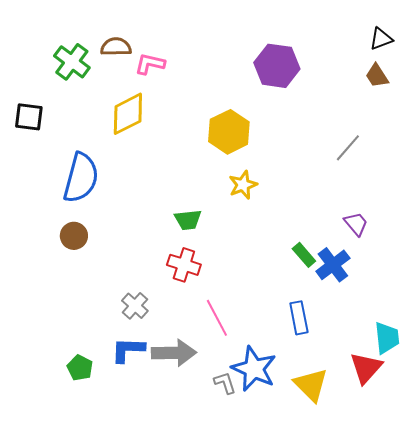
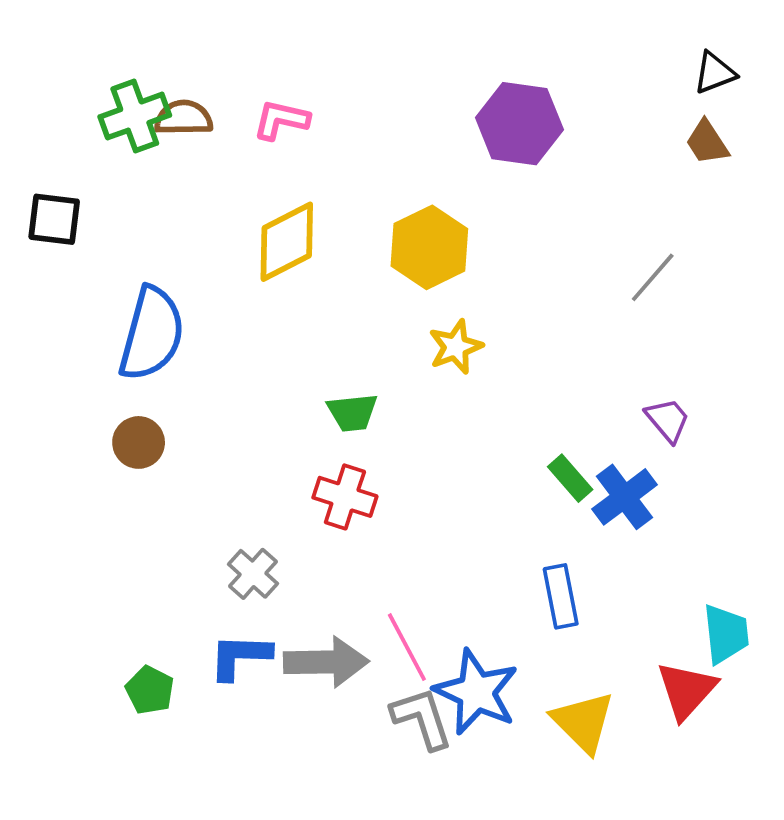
brown semicircle: (116, 47) -> (184, 118), moved
green cross: (72, 62) -> (135, 116), turned 33
yellow diamond: (128, 114) -> (287, 242), moved
pink line: (217, 318) -> (407, 647), moved
gray L-shape: (225, 383) -> (422, 718), size x1.5

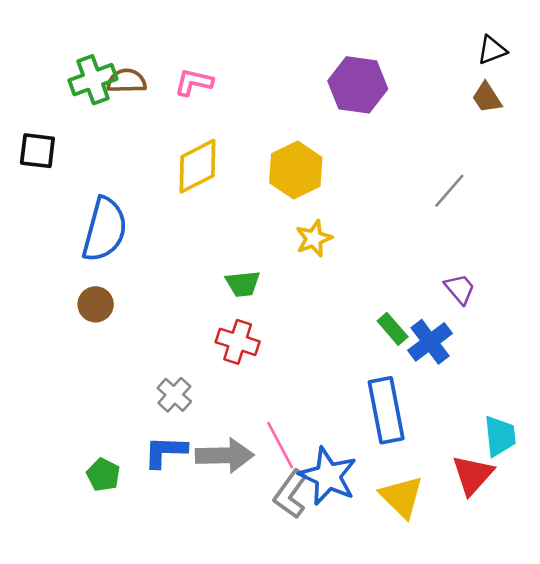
blue rectangle: (561, 596) -> (386, 410), size x1.5
gray L-shape: (422, 718) -> (291, 494), turned -126

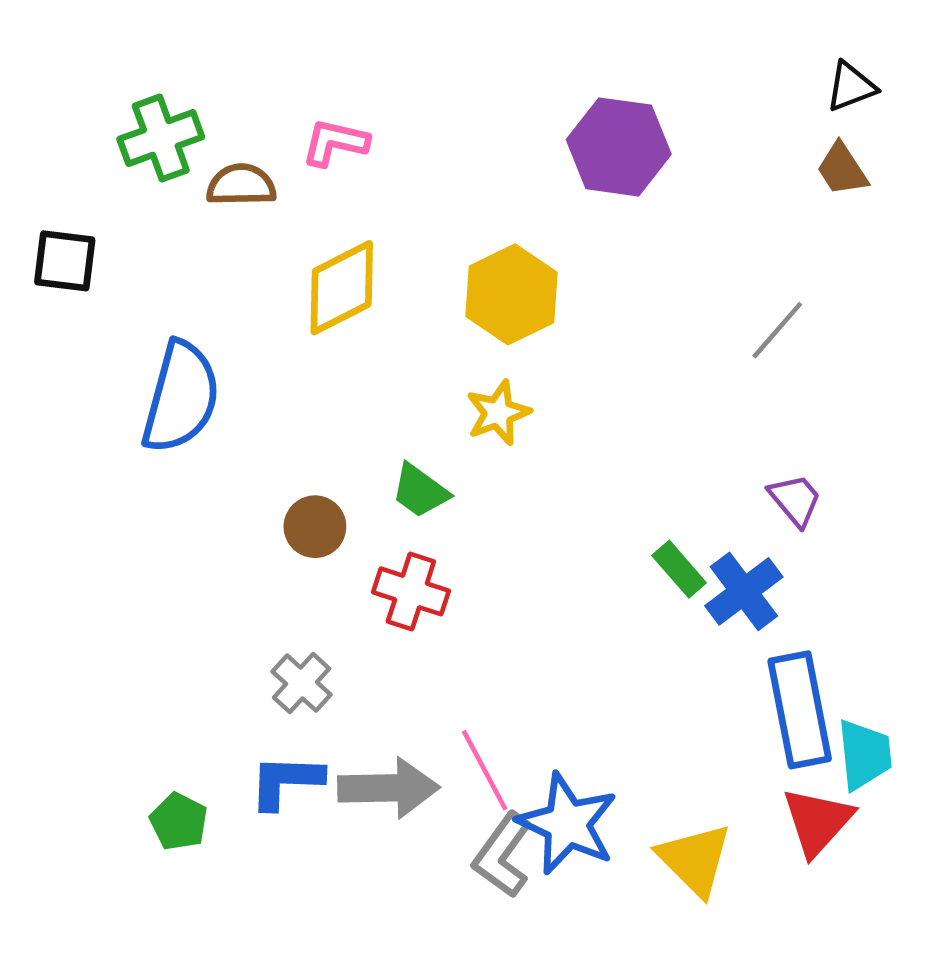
brown semicircle: (127, 81) -> (241, 185), moved
yellow star: (314, 239) -> (498, 413), moved
green trapezoid: (243, 284) -> (420, 491), turned 42
brown circle: (96, 304) -> (315, 527), moved
blue rectangle: (386, 410) -> (800, 710), moved

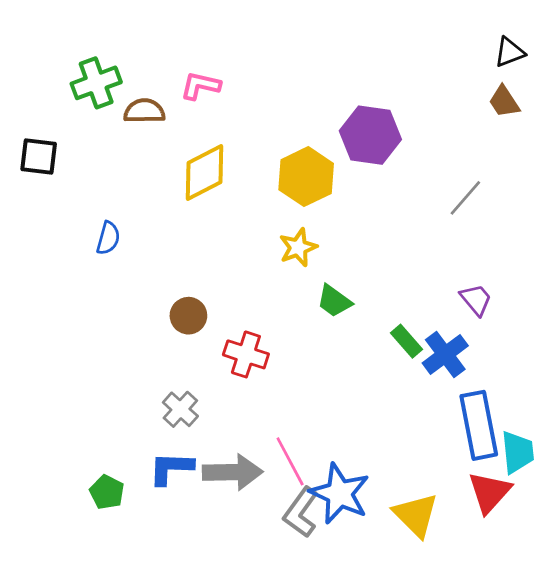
purple hexagon: (619, 147) -> (370, 135), moved
blue semicircle: (181, 397) -> (108, 238), size x0.5
green trapezoid: (420, 491) -> (334, 301), moved

